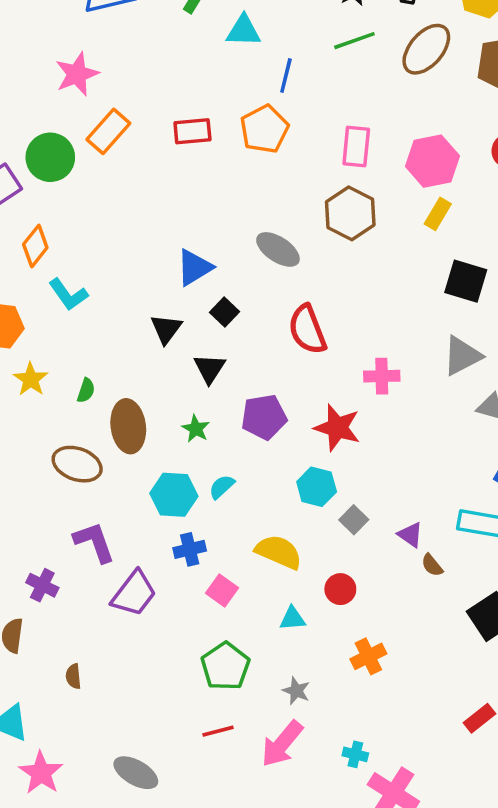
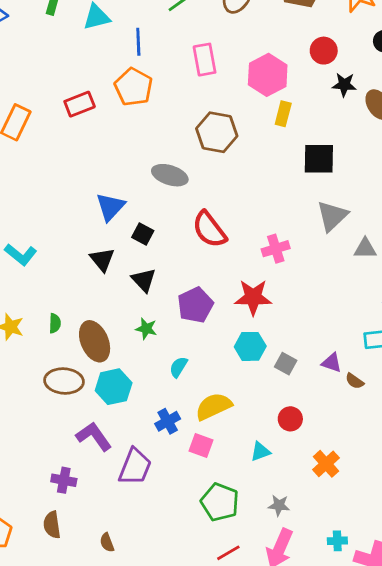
pink rectangle: (356, 146) -> (205, 60), moved
cyan hexagon: (174, 495) -> (114, 387), moved
yellow semicircle: (279, 552) -> (213, 406), moved, turned -33

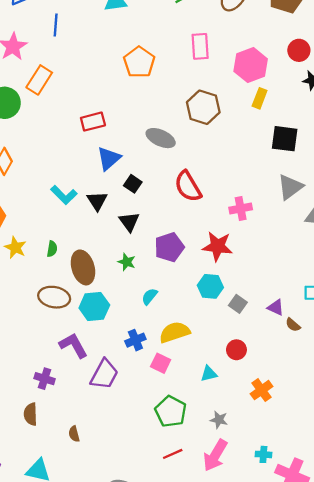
blue line: (138, 42) -> (56, 25), moved
red rectangle: (80, 104) -> (93, 122), moved
cyan L-shape: (21, 254) -> (64, 195), moved

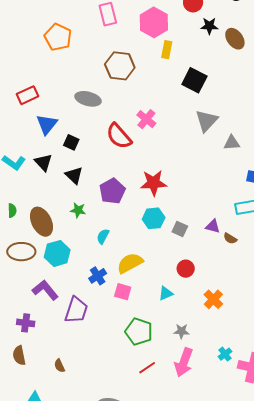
black square: (285, 139) -> (194, 80), turned 30
pink cross: (241, 209) -> (146, 119), moved, turned -30
cyan cross: (263, 454) -> (225, 354), turned -32

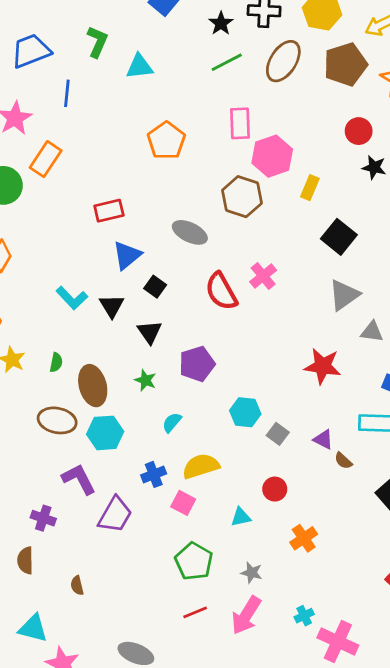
pink hexagon: (154, 22) -> (272, 156), moved
red star: (153, 183) -> (323, 366), moved

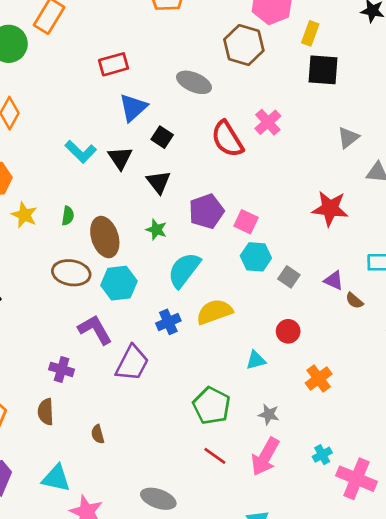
black square: (339, 237) -> (323, 70), moved, turned -32
gray triangle: (344, 295) -> (348, 138), size x0.7
cyan semicircle: (172, 422) -> (184, 270), size x1.8
pink square: (183, 503) -> (246, 222), moved
red line: (195, 612) -> (215, 456), turned 60

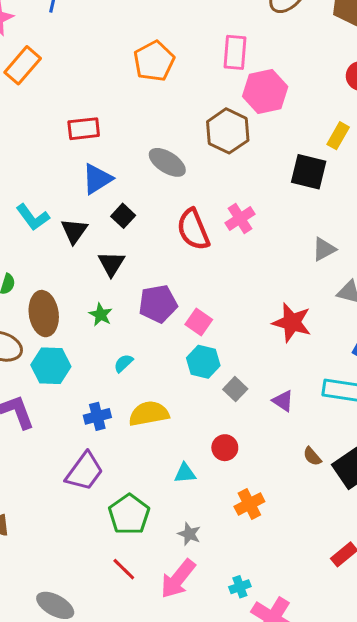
yellow rectangle: (310, 33) -> (338, 136), moved
cyan semicircle: (184, 270) -> (123, 363), size x0.5
brown semicircle: (354, 301) -> (312, 456), moved
purple trapezoid: (132, 363) -> (84, 472), moved

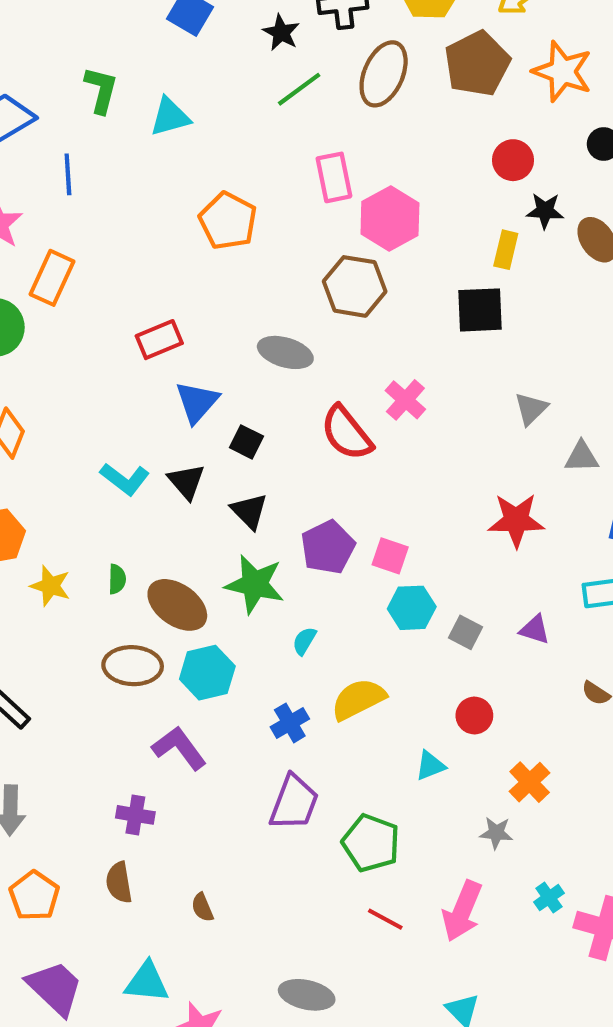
brown ellipse: (44, 314) -> (177, 605), turned -30
green star: (101, 315) -> (255, 584), size x1.8
gray star: (189, 534) -> (496, 833), moved

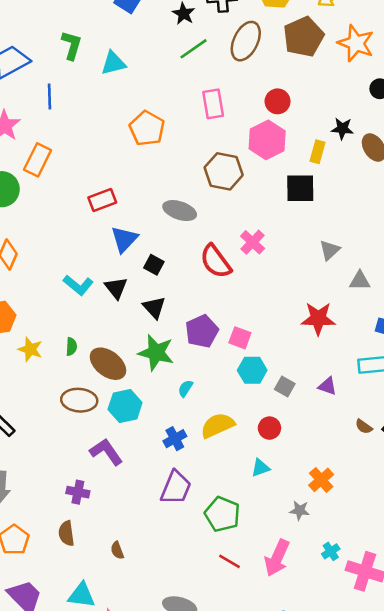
red circle: (513, 160) -> (278, 101), moved
pink hexagon: (390, 219) -> (267, 140), moved
red circle: (474, 716) -> (269, 428), moved

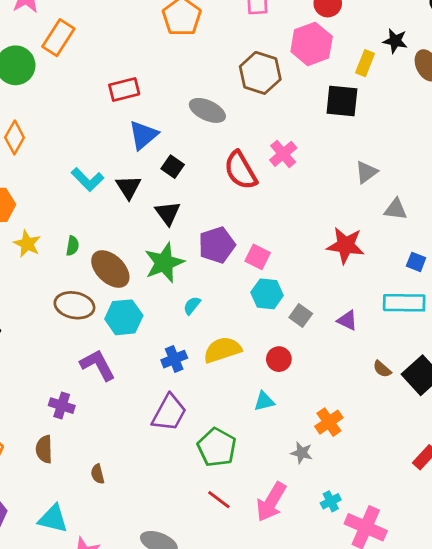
green star: (156, 353) -> (164, 263), turned 30

